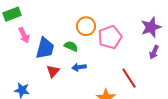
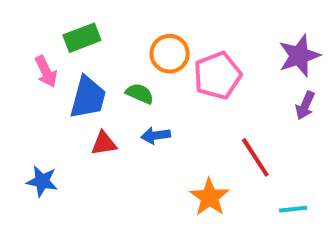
green rectangle: (12, 14) -> (82, 38), moved
red triangle: (53, 71) -> (104, 143), turned 40

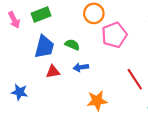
orange circle: (170, 54) -> (94, 13), moved
pink arrow: (46, 72) -> (14, 20), moved
orange star: (209, 197) -> (97, 101), moved, turned 30

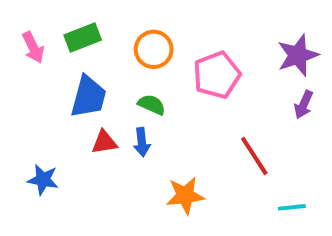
orange circle: (94, 13) -> (154, 49), moved
green semicircle: (72, 45) -> (152, 105), moved
blue arrow: (81, 67) -> (142, 142), moved, turned -88

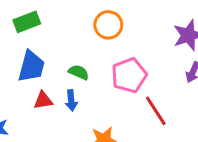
orange circle: (154, 49) -> (108, 25), moved
pink pentagon: (217, 75) -> (129, 75), moved

